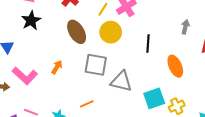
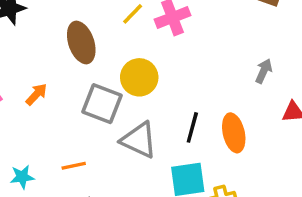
yellow circle: (111, 32) -> (139, 77), moved
black line: (148, 43) -> (192, 127), moved

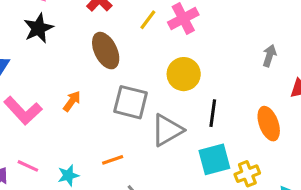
yellow circle: (139, 77) -> (184, 74), moved
orange ellipse: (234, 133) -> (269, 124), moved
gray triangle: (139, 140) -> (167, 130), turned -48

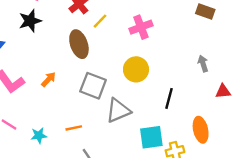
yellow line: (148, 20) -> (100, 21), moved
gray arrow: (269, 56) -> (203, 64), turned -42
black line: (213, 113) -> (169, 98), moved
orange ellipse: (269, 124) -> (201, 130), moved

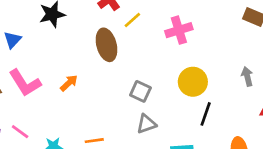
yellow circle: (136, 69) -> (193, 82), moved
gray square: (93, 86) -> (140, 91), moved, size x0.7
gray triangle: (118, 111) -> (146, 124), size x0.7

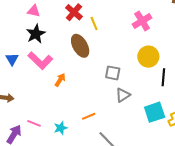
yellow line: (132, 20) -> (94, 23), turned -56
pink cross: (179, 30) -> (142, 21), moved
pink L-shape: (25, 83) -> (40, 61), moved

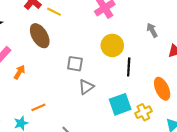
yellow line: (94, 23) -> (54, 12), turned -40
orange line: (89, 116) -> (38, 107), moved

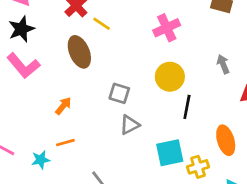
orange arrow: (19, 72) -> (63, 106), moved

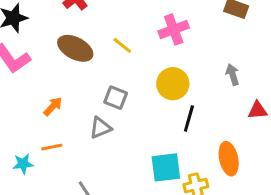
yellow line: (102, 24) -> (122, 45), moved
brown ellipse: (79, 52) -> (75, 48), turned -44
gray triangle: (130, 125) -> (101, 128), moved

